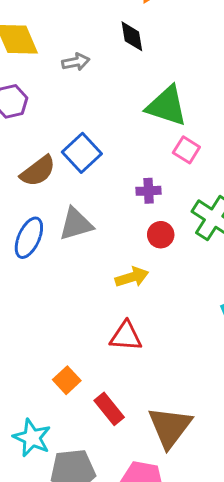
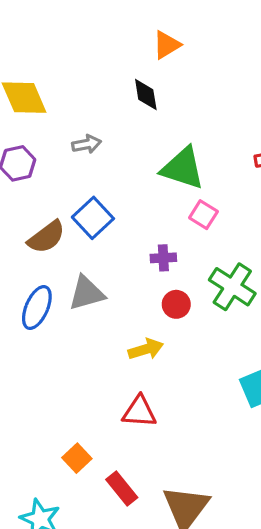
gray arrow: (76, 62) -> (87, 144), moved

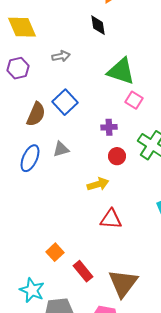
brown semicircle: (46, 237) -> (36, 114), turned -30
gray triangle: (87, 293) -> (61, 149), size x0.7
red triangle: (139, 412) -> (111, 219), moved

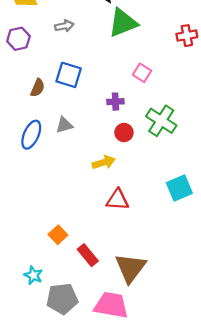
green triangle: (121, 71) -> (123, 23), moved, turned -40
blue square: (65, 102) -> (69, 75), turned -30
brown semicircle: (36, 114) -> (38, 88), size x0.7
cyan star: (32, 290) -> (33, 275), size x0.7

